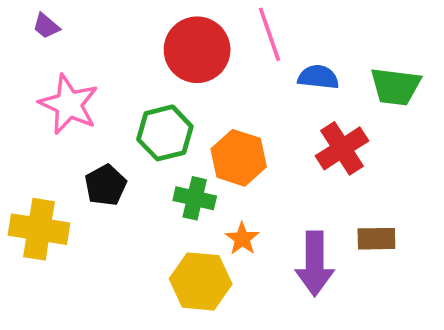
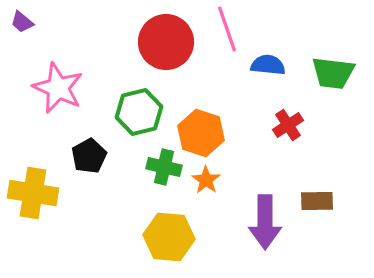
purple trapezoid: (46, 26) -> (22, 22), moved
red cross: (342, 148) -> (288, 125), size x0.7
orange star: (242, 239) -> (206, 180), moved

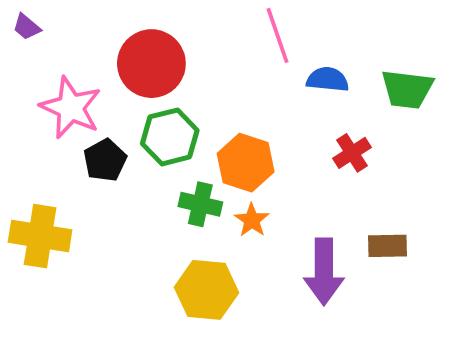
red circle: (166, 42) -> (151, 64), moved
black pentagon: (89, 156) -> (105, 160), moved

